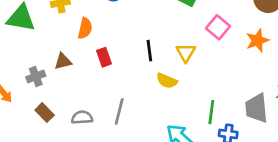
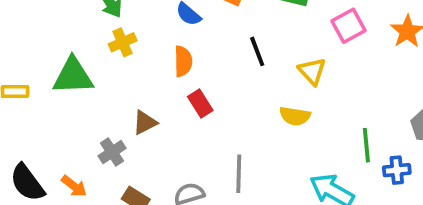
pink square: (218, 27) -> (349, 26), turned 35
orange semicircle: (85, 28) -> (183, 61), moved
black line: (149, 51) -> (257, 51), moved

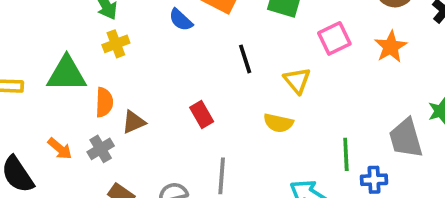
orange semicircle: (183, 61) -> (104, 102), moved
red rectangle: (200, 104) -> (202, 114), moved
orange arrow: (74, 186) -> (60, 149), moved

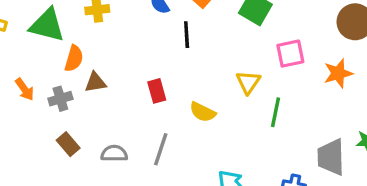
black line: (245, 59) -> (187, 35), moved
yellow semicircle: (278, 123) -> (203, 112), moved
green line: (346, 154) -> (276, 112), moved

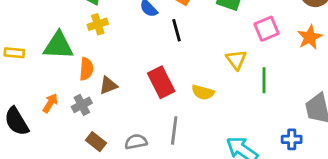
orange arrow: (25, 89) -> (50, 103), turned -102
red rectangle: (157, 91) -> (161, 82), size x1.5

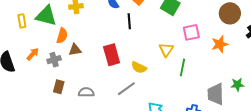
yellow rectangle: (14, 53) -> (22, 21), moved, turned 64
gray line: (174, 130) -> (126, 89), moved, turned 36
brown rectangle: (96, 142) -> (59, 87), turned 56

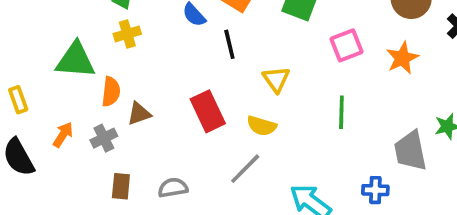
yellow rectangle: (22, 21) -> (18, 100), moved
yellow triangle: (166, 50) -> (276, 79), moved

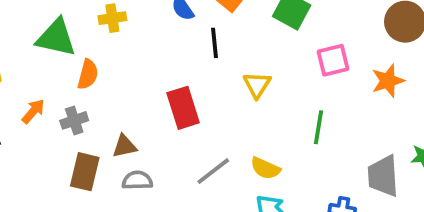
brown triangle: (139, 114) -> (124, 146), moved
yellow semicircle: (262, 126) -> (265, 168), moved
brown rectangle: (121, 186) -> (85, 172), size x1.4

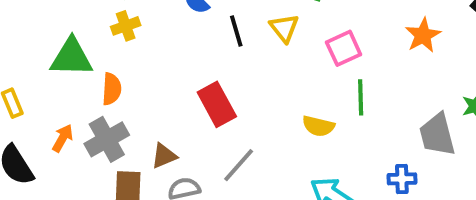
pink square: (333, 60) -> (344, 48), moved
yellow triangle: (257, 85) -> (284, 28), moved
gray cross: (74, 120) -> (107, 139), size x1.5
yellow semicircle: (265, 168) -> (318, 126), moved
gray line: (213, 171) -> (239, 165), moved

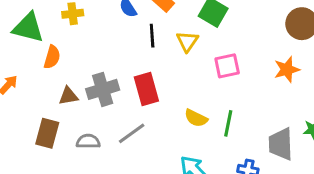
green line: (361, 97) -> (228, 123), moved
red rectangle: (217, 104) -> (146, 89), moved
gray cross: (107, 139) -> (103, 89), moved
brown triangle: (164, 156) -> (68, 96), moved

